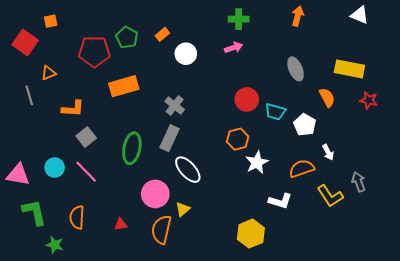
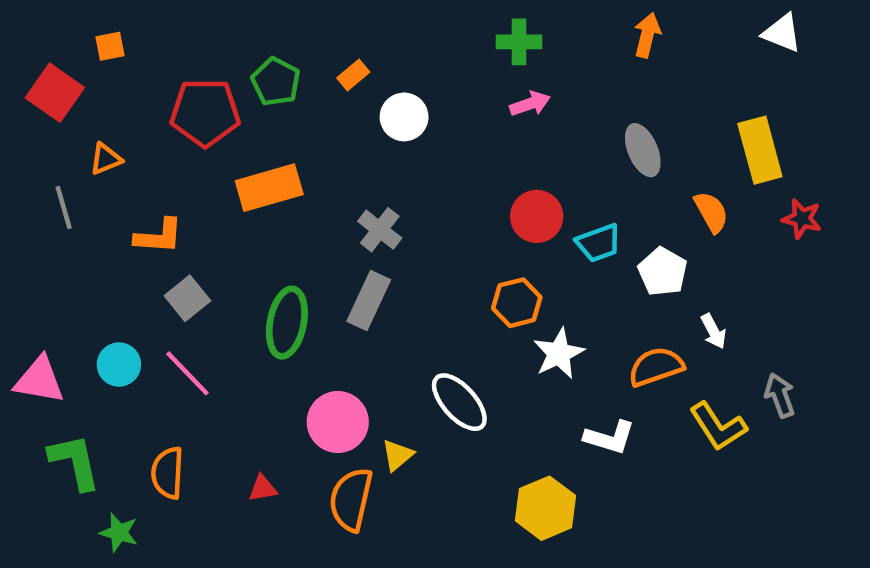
pink arrow: (234, 48) -> (530, 104), moved
yellow rectangle: (349, 69) -> (760, 150), turned 64
cyan trapezoid: (275, 112) -> (599, 243), turned -35
white ellipse: (188, 170) -> (459, 402), moved

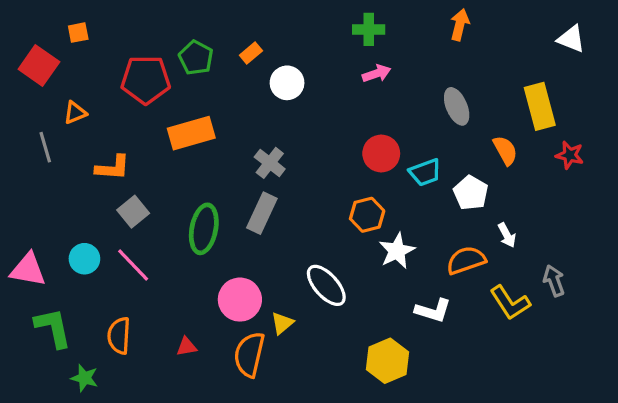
white triangle: (782, 33) -> (571, 39), moved

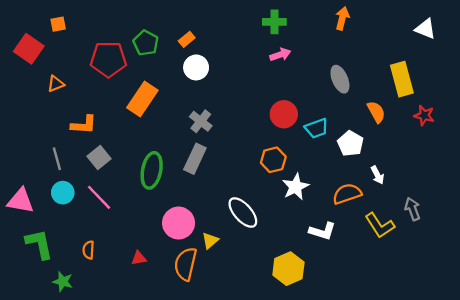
white circle: (287, 83) -> (196, 67), moved
orange rectangle: (191, 133) -> (142, 99), turned -40
gray line: (45, 147) -> (57, 159), moved
orange semicircle: (119, 336) -> (88, 250), size x0.7

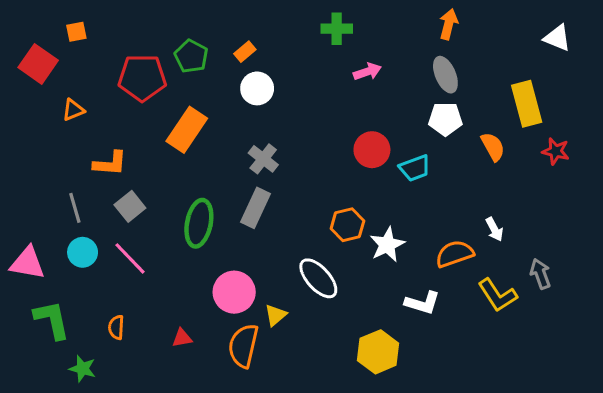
green cross: (274, 22) -> (337, 29), moved
gray ellipse: (340, 79) -> (445, 75), moved
white pentagon: (350, 143) -> (445, 119), moved, turned -30
orange hexagon: (273, 160) -> (347, 225), moved

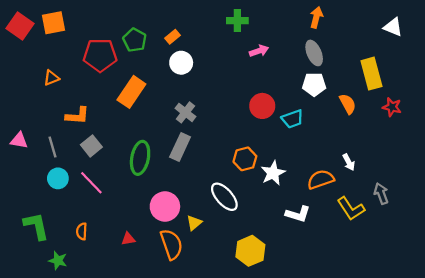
orange square: (76, 32) -> (54, 23), size x1.6
red square: (38, 64) -> (20, 26), moved
pink triangle: (27, 263) -> (19, 141), moved, size x0.7
orange semicircle: (243, 346) -> (171, 244), turned 148
yellow hexagon: (378, 352) -> (250, 251), moved

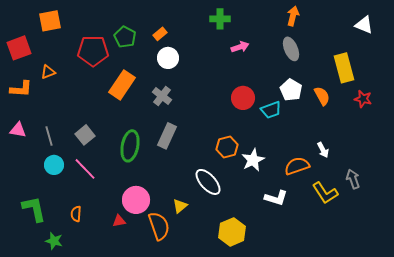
red square: (20, 26) -> (19, 48), moved, turned 35
white pentagon: (314, 84) -> (291, 90), moved, turned 30
gray cross: (185, 112) -> (162, 96), moved
orange L-shape: (77, 116) -> (21, 89), moved
pink circle: (165, 206) -> (136, 200), moved

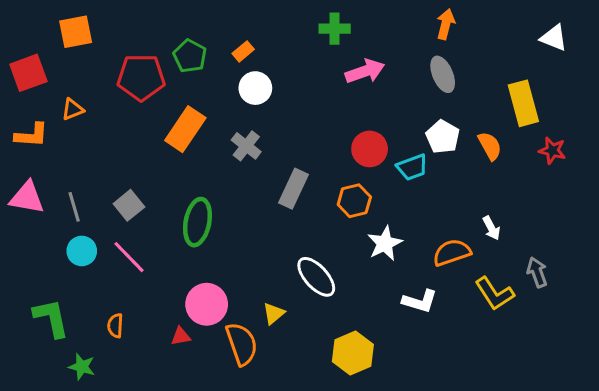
pink arrow: (240, 47) -> (365, 71), size x1.4
pink triangle: (18, 130) -> (27, 198), size x1.4
gray rectangle: (167, 136) -> (293, 189), moved
orange hexagon: (227, 147) -> (354, 201), moved

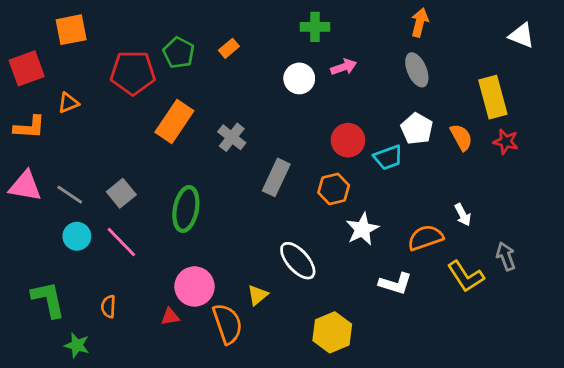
pink arrow: (365, 71) -> (344, 67), size x0.7
white circle: (255, 88) -> (299, 78), moved
red star: (552, 150) -> (506, 142), moved
gray line: (74, 207) -> (70, 195), turned -40

